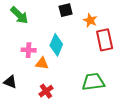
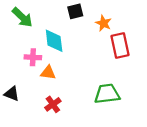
cyan diamond: (56, 45) -> (54, 41), moved, turned -30

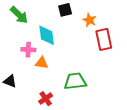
green trapezoid: (107, 94) -> (75, 81), moved
red cross: (53, 104) -> (46, 99), moved

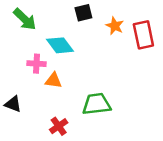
cyan diamond: (47, 35) -> (60, 45), turned -30
red rectangle: (104, 39) -> (143, 35), moved

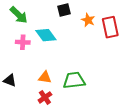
pink cross: (36, 64) -> (23, 42), moved
orange triangle: (53, 81) -> (45, 77), moved

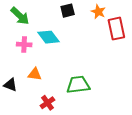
orange star: (88, 20) -> (98, 12), moved
orange triangle: (45, 77) -> (35, 74), moved

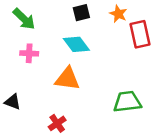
cyan diamond: (49, 37) -> (76, 44), moved
orange triangle: (35, 74) -> (67, 79), moved, size x1.5
green trapezoid: (78, 85) -> (127, 102), moved

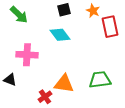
pink cross: (29, 53) -> (27, 55), moved, size x1.5
orange triangle: (67, 79) -> (64, 84), moved

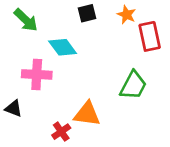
cyan diamond: (60, 35) -> (63, 47), moved
green trapezoid: (100, 80) -> (133, 85), moved, turned 125

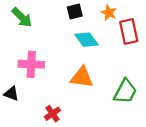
cyan diamond: (63, 47) -> (86, 40), moved
green trapezoid: (133, 85) -> (125, 91), moved
orange triangle: (87, 114) -> (82, 77), moved

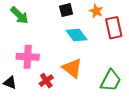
orange triangle: (82, 77) -> (72, 68), turned 30
red cross: (52, 114) -> (46, 81), moved

